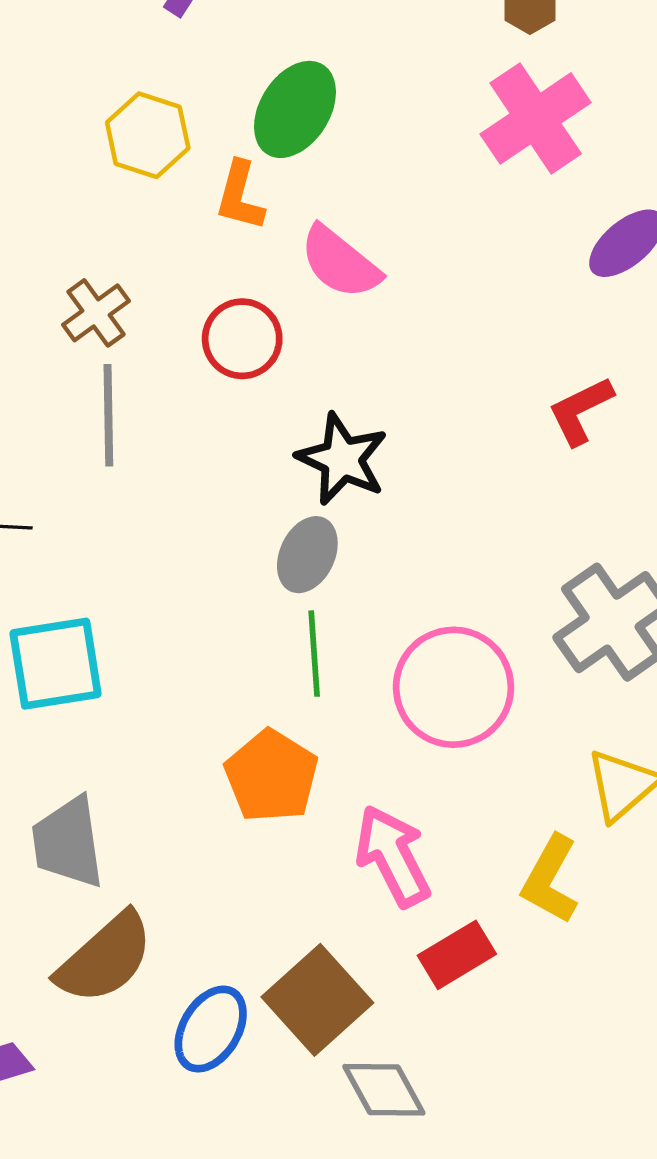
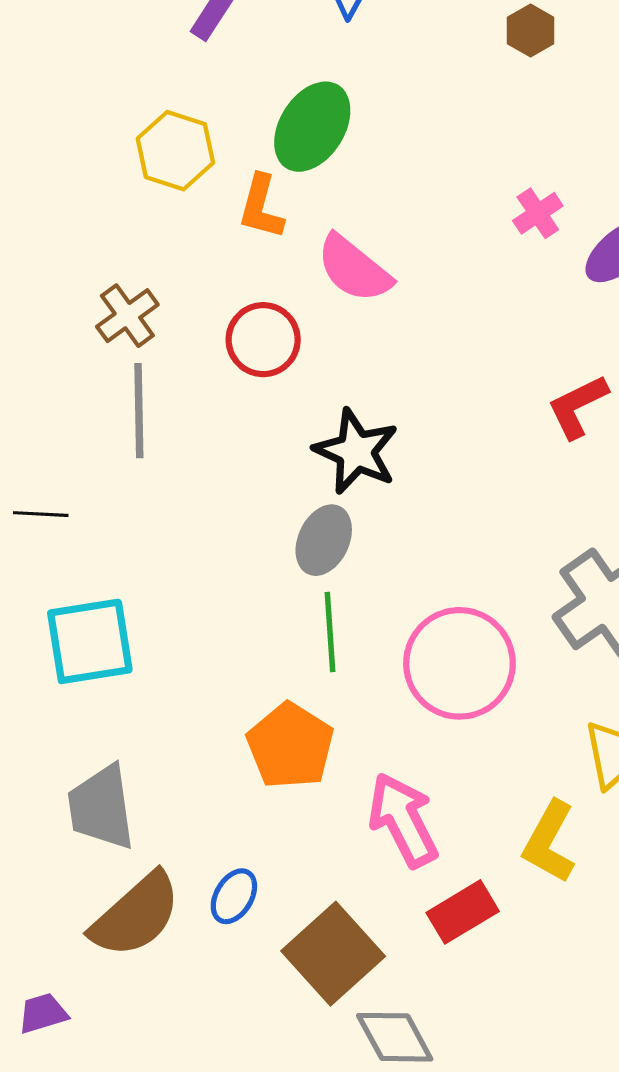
pink cross: (536, 118) -> (538, 213), moved, size x0.5
blue ellipse: (211, 1029) -> (234, 896), moved, size x0.7

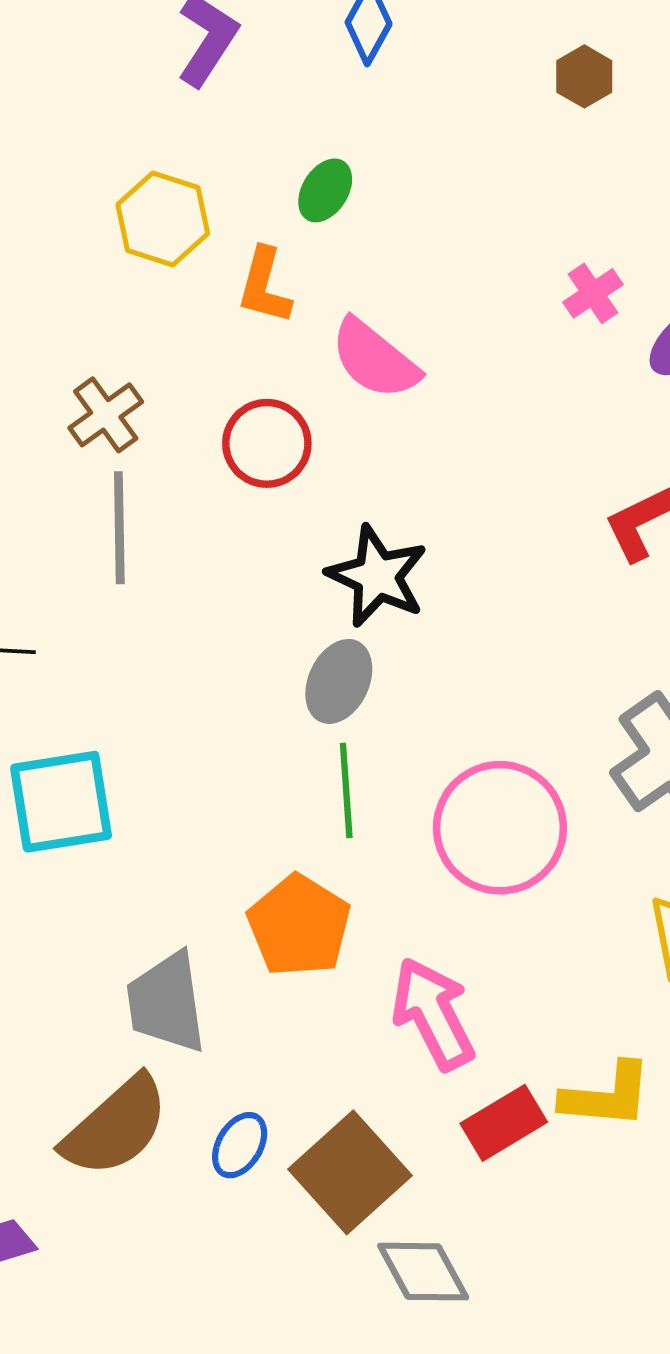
green ellipse: (312, 127) -> (325, 190), size x0.6
gray trapezoid: (101, 807) -> (166, 1003), moved
yellow L-shape: (549, 842) -> (607, 1096), moved, turned -114
blue ellipse: (234, 896) -> (240, 1145), moved

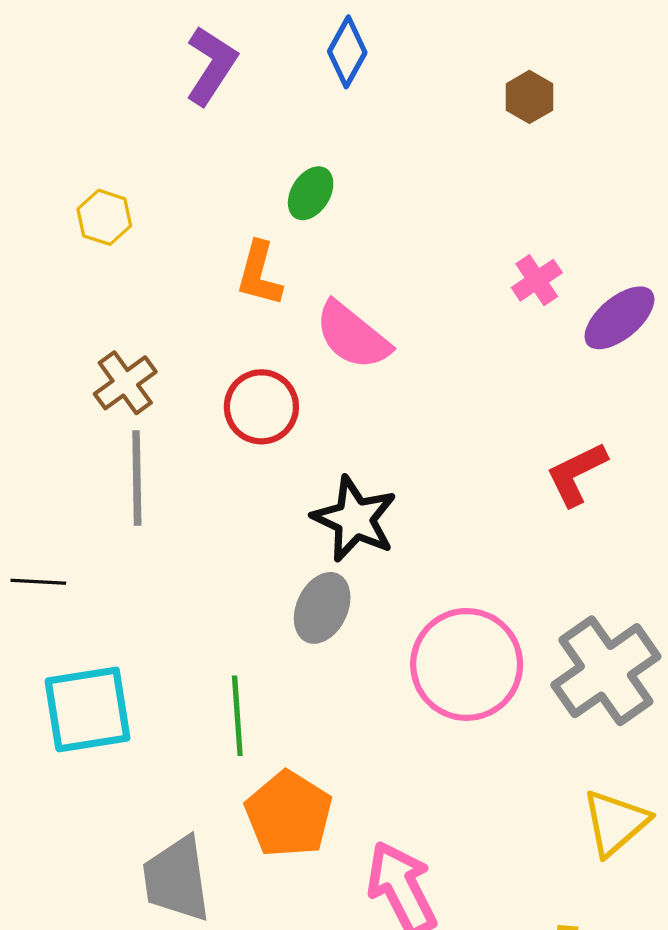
yellow hexagon: (163, 219) -> (104, 217), moved, size x0.7
green line: (346, 791) -> (237, 716), moved
pink circle: (500, 828) -> (467, 664), moved

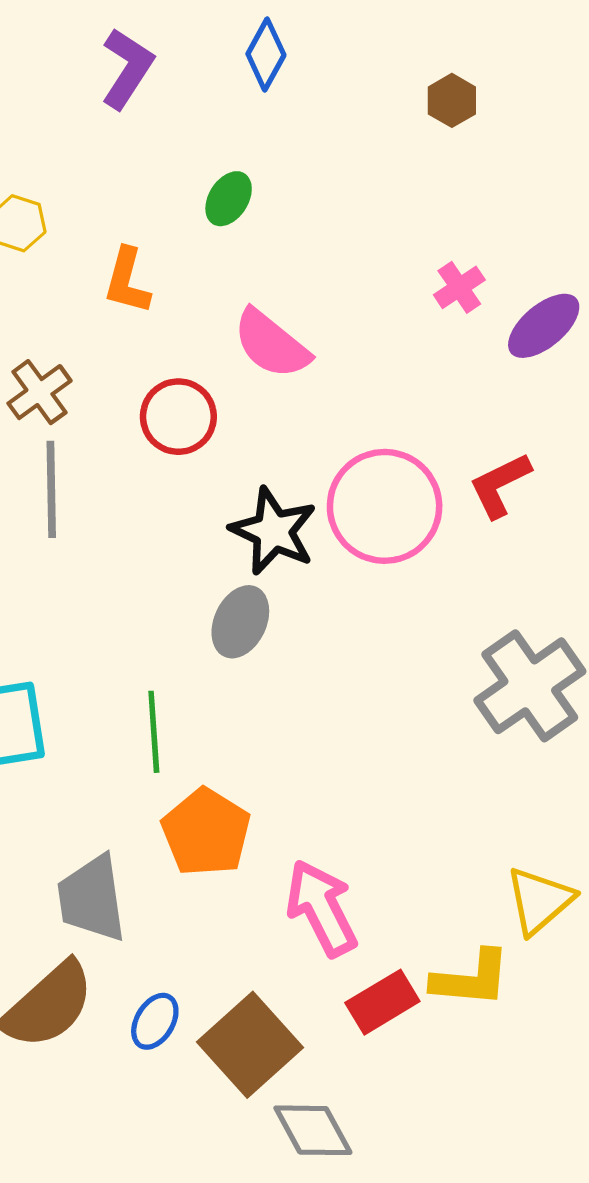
orange L-shape: (259, 274) -> (127, 281), moved
pink circle: (467, 664) -> (385, 506), moved
yellow triangle: (615, 823) -> (539, 901), moved

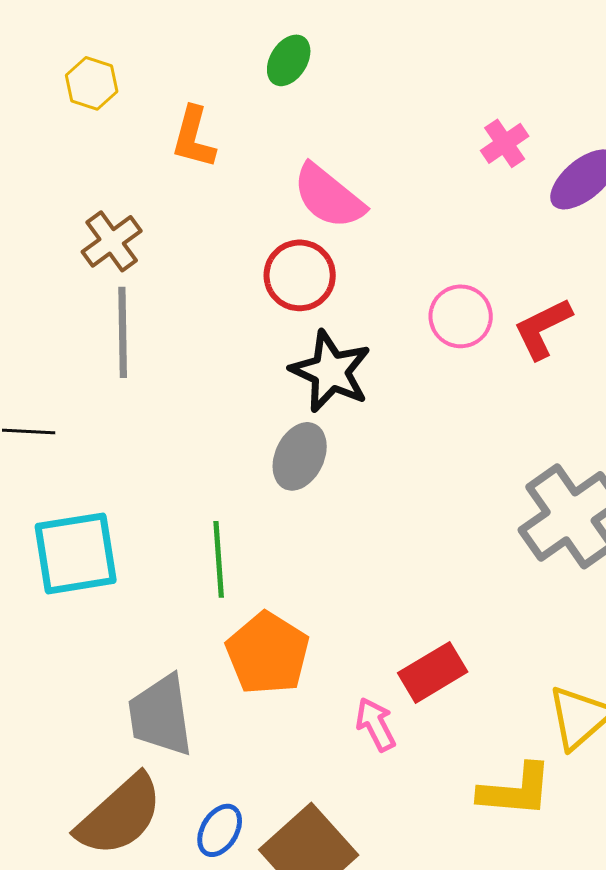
red circle: (178, 417) -> (300, 275), moved
pink circle: (385, 506) -> (461, 316), moved, size x0.6
pink arrow: (322, 908) -> (376, 724), size x0.6
red rectangle: (382, 1002) -> (433, 672), moved

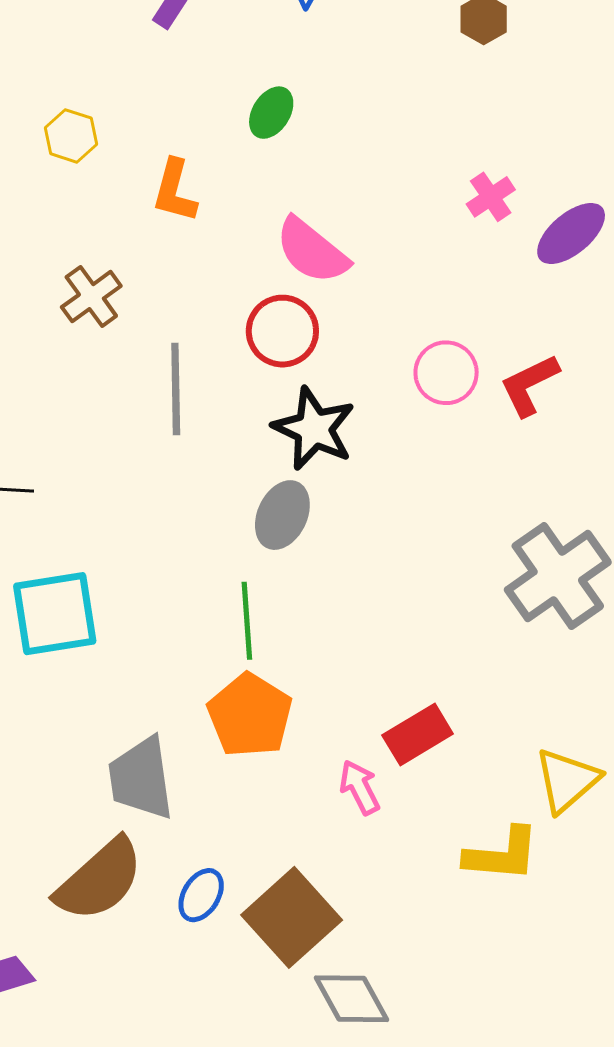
gray line: (123, 332) -> (176, 389), moved
green line: (219, 559) -> (247, 621), moved

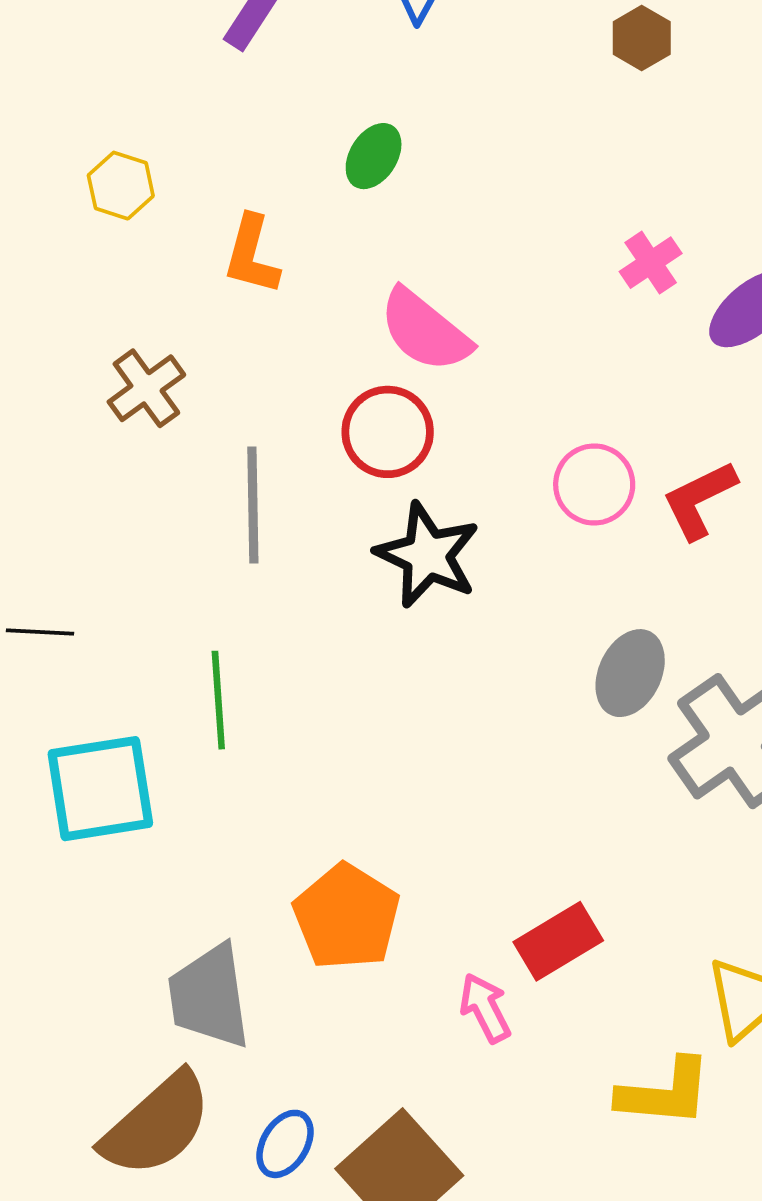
gray ellipse: (282, 515) -> (630, 673), moved
green line: (247, 621) -> (218, 700), moved

